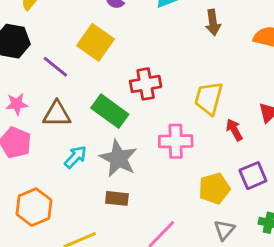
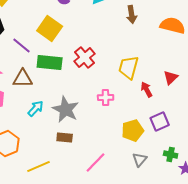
red cross: (146, 84) -> (85, 58), turned -30
green rectangle: (110, 111) -> (50, 62), moved, turned -30
pink cross: (176, 141) -> (106, 98), size x0.7

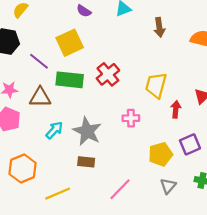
yellow square: (50, 28) -> (70, 43), turned 30
red arrow: (147, 90) -> (176, 109), turned 35

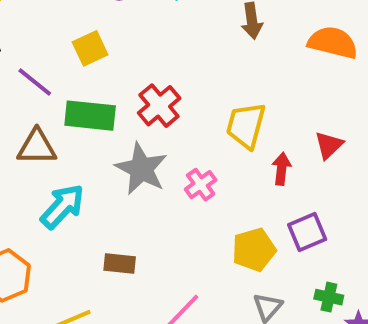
yellow square: (70, 43) -> (90, 48), size x0.7
pink cross: (131, 118) -> (201, 185), turned -35
cyan arrow: (54, 130) -> (62, 206), size x1.4
gray star: (87, 131) -> (141, 169), moved

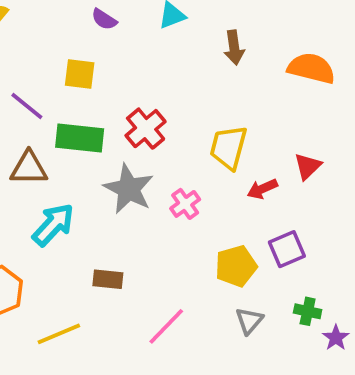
yellow square: (90, 48) -> (80, 74), turned 32
red arrow: (281, 169) -> (262, 189), turned -120

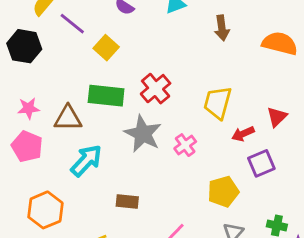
yellow square: (80, 74) -> (106, 48), turned 35
purple line: (27, 106) -> (72, 24), moved
purple square: (287, 249) -> (261, 163), moved

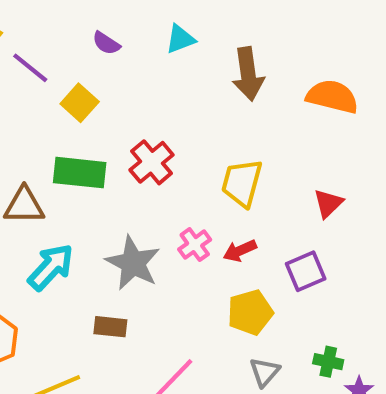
brown arrow: (222, 28) -> (248, 74), size x1.4
gray star: (143, 134) -> (133, 263), moved
red arrow: (243, 134) -> (240, 251), moved

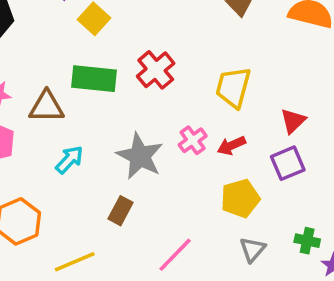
red triangle: (328, 203) -> (293, 121), moved
cyan arrow: (51, 267) -> (69, 160), size x0.7
brown rectangle: (110, 327) -> (120, 211), turned -68

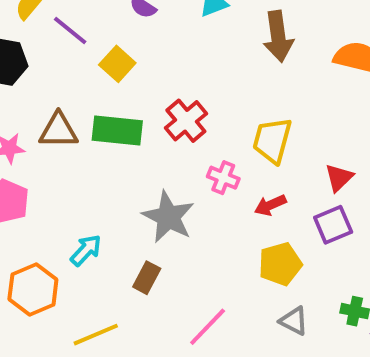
brown triangle: (47, 107) -> (58, 131), moved
pink cross: (193, 140) -> (223, 178), moved, turned -32
cyan arrow: (69, 160) -> (86, 250), moved
gray triangle: (253, 249) -> (294, 321), turned -44

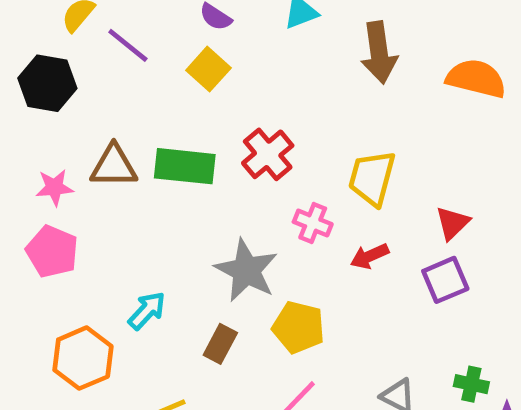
yellow square: (117, 64) -> (208, 69), moved
yellow pentagon: (280, 264) -> (298, 327), moved, turned 30

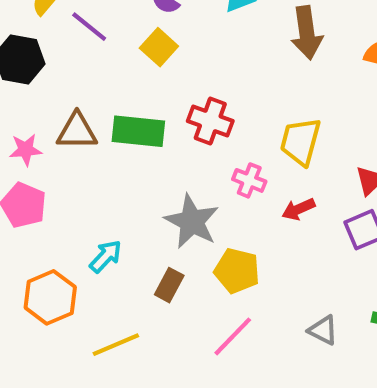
red cross: (268, 154) -> (210, 121), turned -30

